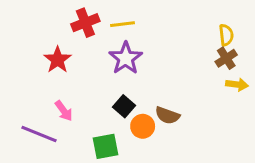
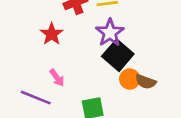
black square: (124, 106) -> (118, 55), moved, size x1.6
orange circle: (143, 126) -> (130, 79), moved

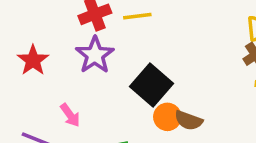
purple star: (110, 33) -> (95, 55), moved
red star: (52, 34) -> (33, 60), moved

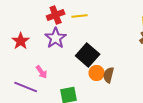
brown semicircle: (189, 120) -> (109, 75), turned 84

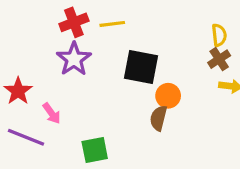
red star: (21, 41) -> (18, 91), moved
black square: (88, 55) -> (141, 67), moved, turned -30
orange circle: (97, 73) -> (168, 96), moved

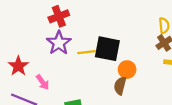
yellow line: (112, 24) -> (87, 52), moved

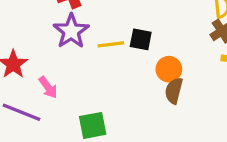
black square: (107, 49) -> (141, 39), size x0.6
brown semicircle: (120, 86) -> (174, 91), moved

